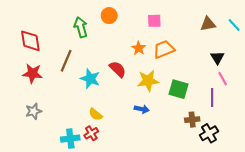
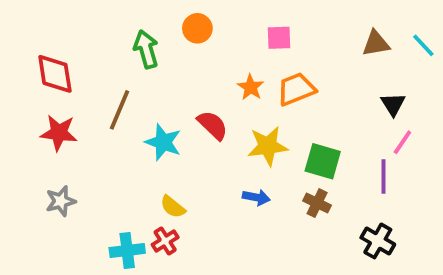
pink line: (223, 79) -> (402, 142), turned 64
brown cross: (192, 120) -> (317, 203), moved, turned 32
black cross: (209, 133) -> (378, 241), turned -30

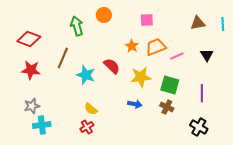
cyan line: (423, 45) -> (223, 24), turned 40
red diamond: (55, 74) -> (29, 39), turned -60
pink line: (402, 142) -> (177, 56), moved, turned 32
cyan cross: (127, 250) -> (42, 125), moved

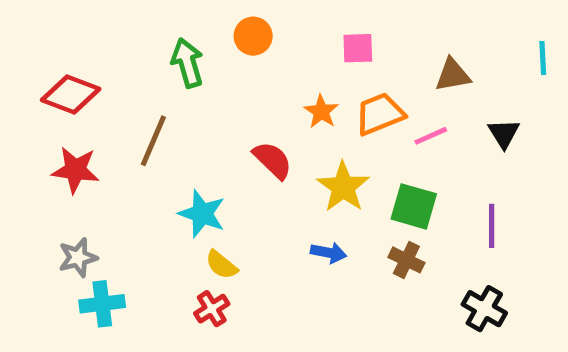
brown triangle: (198, 23) -> (453, 75), moved
cyan star: (86, 75) -> (202, 214), moved
yellow star: (141, 77) -> (343, 187), turned -30

